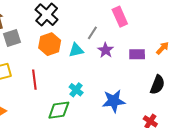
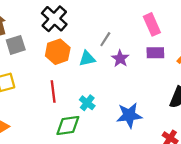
pink rectangle: (120, 17) -> (152, 24), moved
purple rectangle: (137, 54) -> (155, 53), moved
red line: (34, 80) -> (53, 91), moved

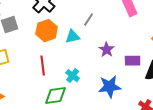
purple rectangle: (155, 53) -> (133, 61), moved
purple star: (120, 59) -> (107, 50), moved

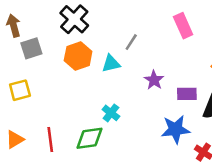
red line: (43, 66) -> (50, 139), moved
blue star: (110, 87) -> (175, 129), moved

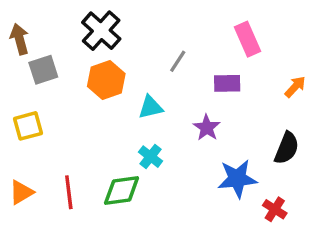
cyan triangle: (111, 64) -> (151, 107), moved
purple star: (154, 80) -> (207, 128), moved
purple rectangle: (187, 94) -> (227, 83), moved

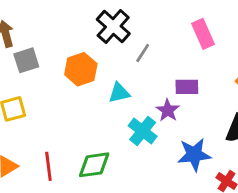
black cross: (101, 31) -> (113, 26), moved
purple rectangle: (227, 83) -> (187, 87), moved
cyan cross: (151, 157) -> (143, 131), moved, size x1.4

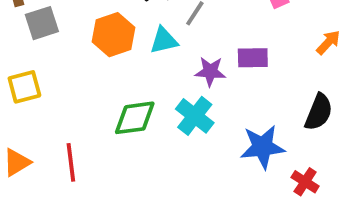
cyan triangle: (119, 93) -> (164, 40), moved
purple star: (168, 110) -> (210, 71), moved, turned -30
green diamond: (94, 165) -> (135, 118), moved

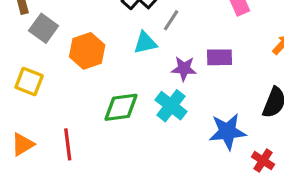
gray square: (42, 23) -> (44, 28), turned -36
orange hexagon: (113, 35) -> (87, 51), moved
yellow square: (24, 87) -> (29, 81), turned 36

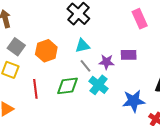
gray line: (171, 20) -> (85, 66), moved, turned -72
gray square: (44, 28) -> (16, 47), moved
red line: (68, 144) -> (35, 89), moved

